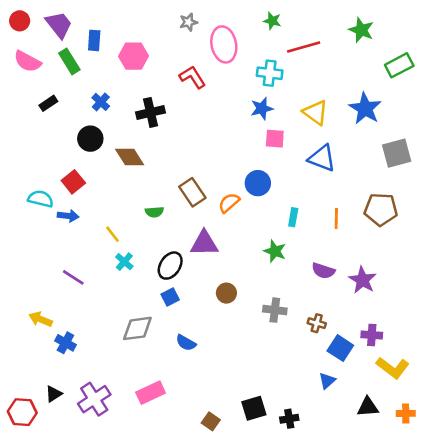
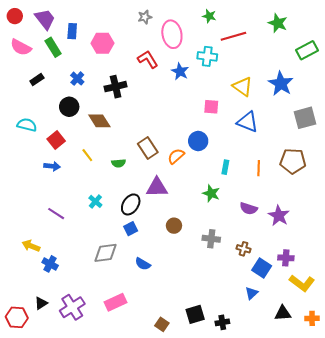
blue star: (262, 109) -> (180, 71), moved, turned -30
cyan semicircle: (41, 199) -> (27, 125), moved
yellow line: (113, 234) -> (87, 155), moved

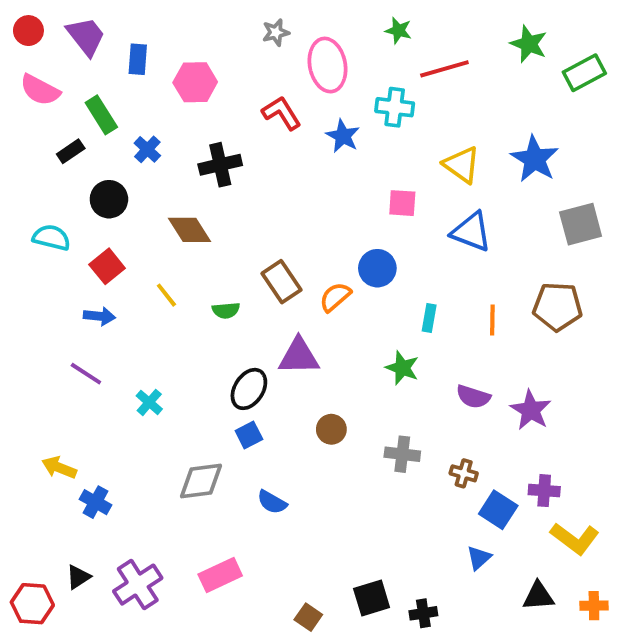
green rectangle: (53, 47) -> (101, 115), moved
green rectangle: (307, 50) -> (584, 73), moved
black circle: (69, 107) -> (109, 199), moved
cyan cross: (95, 201) -> (149, 402), moved
purple line: (56, 214) -> (86, 374), moved

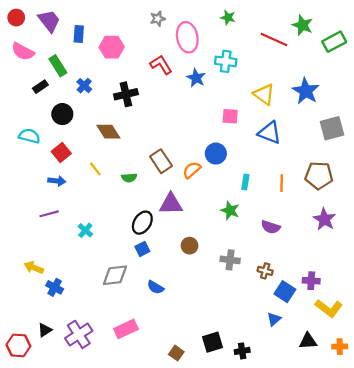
red line: (444, 69) -> (274, 39), moved, turned 40
purple line: (86, 374) -> (49, 214), turned -48
purple star: (531, 410) -> (324, 219), moved

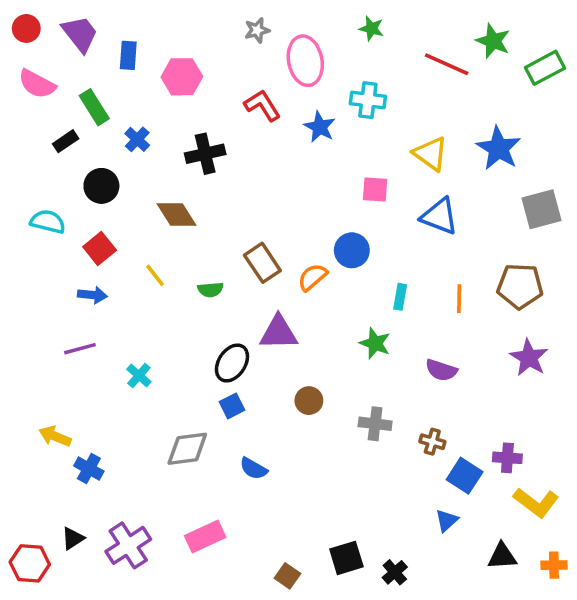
black cross: (242, 351) -> (395, 572), turned -32

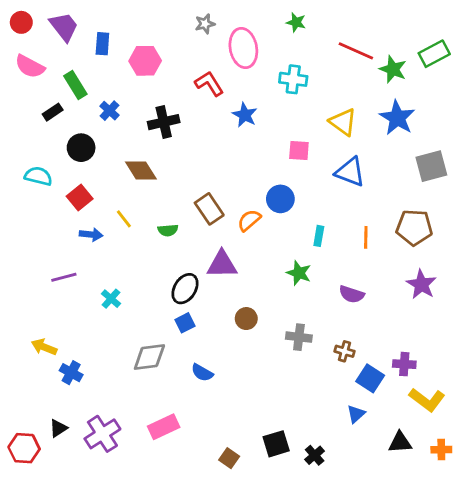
green star: (493, 41) -> (393, 69), moved
blue star: (320, 127) -> (245, 115), moved
blue arrow: (92, 295) -> (91, 235), moved

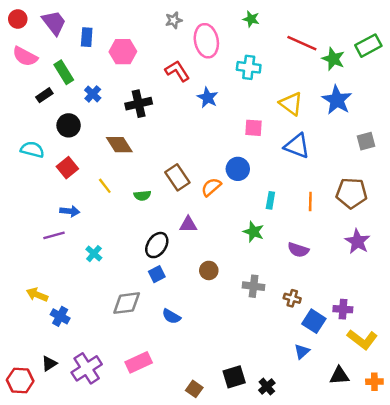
gray square: (431, 166) -> (366, 141), size x0.7
blue arrow: (91, 235) -> (70, 211), moved
purple triangle: (222, 264) -> (188, 225), size x0.7

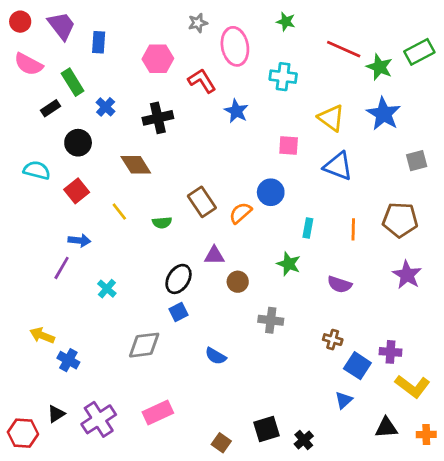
pink hexagon: (123, 52) -> (158, 59), moved
purple line: (54, 235) -> (62, 268), turned -45
brown circle: (209, 270) -> (238, 282), moved
gray cross: (254, 286) -> (271, 320), moved
blue semicircle: (171, 316) -> (216, 356), moved

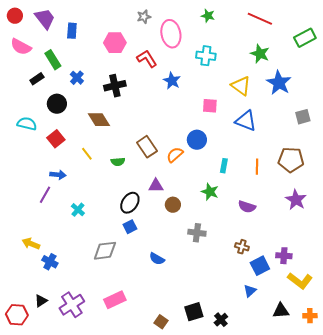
red line: (344, 49) -> (260, 19), moved
green star: (379, 67) -> (260, 54), moved
blue square: (357, 366) -> (260, 266), turned 30

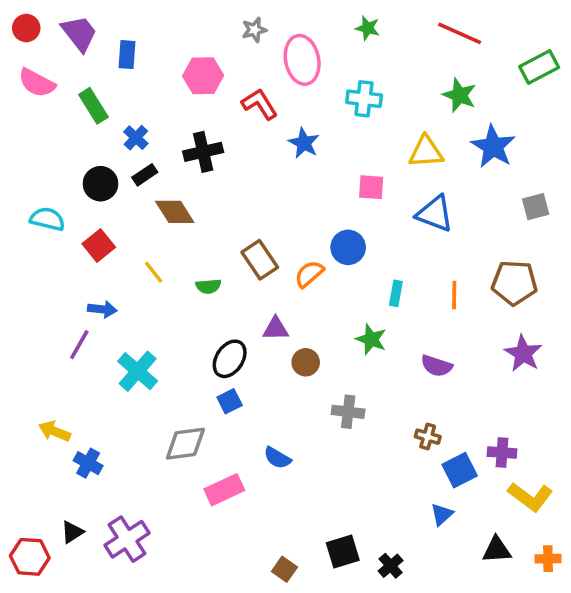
black rectangle: (37, 79) -> (145, 175), moved
yellow triangle: (241, 86) -> (426, 152), turned -40
cyan cross: (78, 210) -> (138, 371), size x1.6
pink rectangle: (115, 300) -> (224, 490), moved

